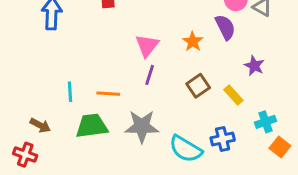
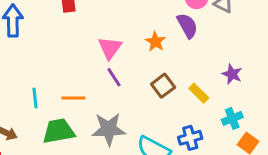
purple star: (254, 66) -> (232, 74), moved
purple line: (150, 75) -> (114, 77), turned -48

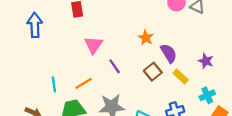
purple semicircle: (187, 26) -> (169, 53), moved
pink triangle: (110, 48) -> (94, 45), moved
orange line: (73, 98) -> (84, 83), turned -30

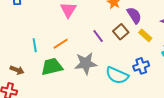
purple line: (115, 66) -> (98, 36), moved

